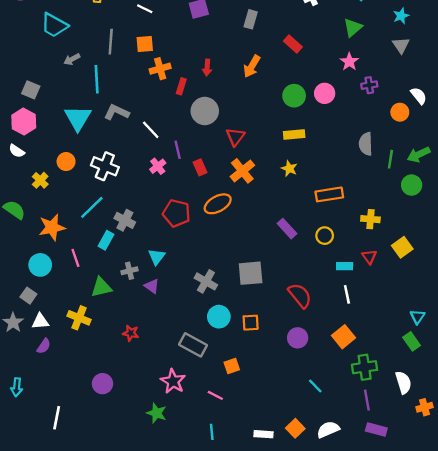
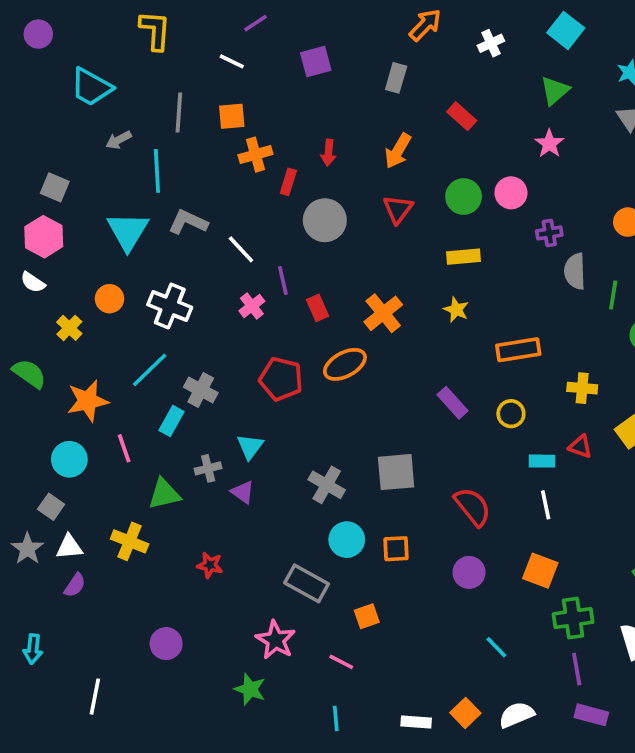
purple cross: (369, 85) -> (549, 233), moved
red triangle: (235, 137) -> (398, 209), moved
red triangle: (369, 257) -> (580, 447), turned -35
orange square: (343, 337) -> (540, 571), turned -30

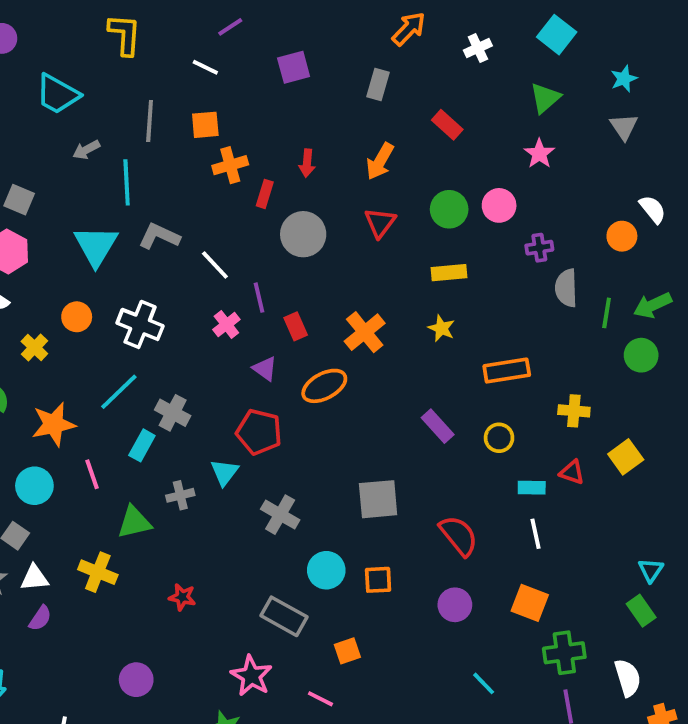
red pentagon: (281, 379) -> (259, 432), moved
gray cross: (327, 485) -> (280, 515), moved
purple triangle: (243, 492) -> (265, 369), moved

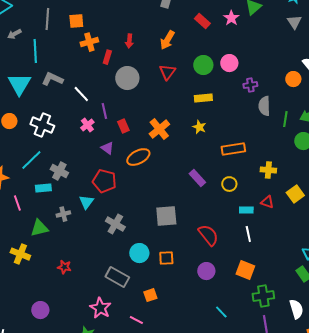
pink star: (539, 154) -> (231, 18), moved
cyan rectangle: (142, 445) -> (43, 188), turned 56

